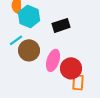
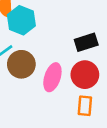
black rectangle: (61, 25) -> (86, 42), moved
red circle: (71, 68) -> (85, 75), moved

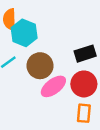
brown circle: (21, 64) -> (40, 66), moved
pink ellipse: (52, 77) -> (53, 86), turned 35

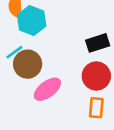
brown circle: (40, 66) -> (28, 64), moved
pink ellipse: (53, 86) -> (47, 89), moved

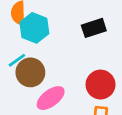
black rectangle: (98, 43) -> (94, 28), moved

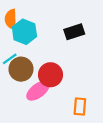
red circle: (101, 85) -> (50, 75), moved

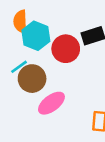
red circle: (50, 75) -> (66, 49), moved

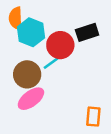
cyan line: (19, 67) -> (51, 63), moved
pink ellipse: (51, 103) -> (31, 99), moved

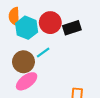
red circle: (60, 45) -> (50, 23), moved

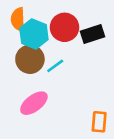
brown circle: (23, 62) -> (30, 59), moved

